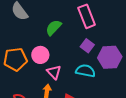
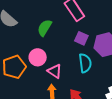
cyan semicircle: (85, 71) -> (85, 63), turned 84

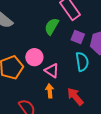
green semicircle: (45, 28) -> (52, 26), moved

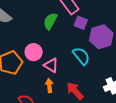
purple square: (78, 37) -> (81, 23), moved
cyan semicircle: (82, 62) -> (81, 56), turned -30

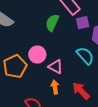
purple square: (81, 23) -> (83, 23), turned -32

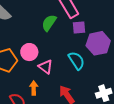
orange arrow: (55, 87) -> (34, 88), moved

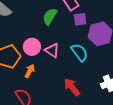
pink triangle: (45, 67) -> (52, 50), moved
orange arrow: (34, 88) -> (30, 71), moved, turned 32

